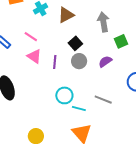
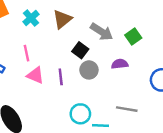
gray arrow: (103, 22) -> (102, 32), moved, turned 144
pink line: (31, 37) -> (26, 53), turned 56
purple semicircle: (105, 62) -> (120, 64), turned 40

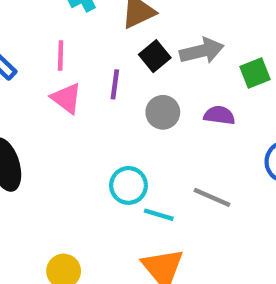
gray arrow: (102, 32) -> (202, 51), turned -60
black square: (80, 50) -> (155, 56), moved
purple line: (61, 77) -> (115, 84), moved

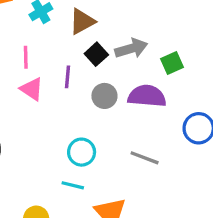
purple semicircle: (219, 115) -> (147, 96), size x1.6
cyan line: (159, 215) -> (73, 185), moved

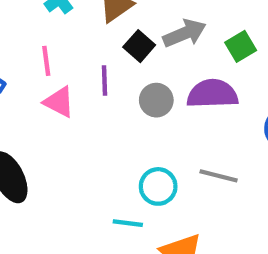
cyan circle: (82, 152) -> (158, 186), moved

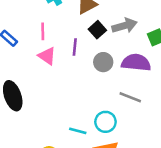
gray line: (219, 176) -> (130, 97), moved
cyan circle: (158, 186) -> (105, 122), moved

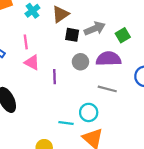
black square: (97, 30) -> (72, 35), turned -32
purple line: (75, 47) -> (54, 77), moved

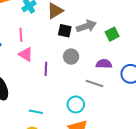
purple semicircle: (109, 59) -> (104, 64), moved, size x0.7
cyan line: (66, 123) -> (36, 112), moved

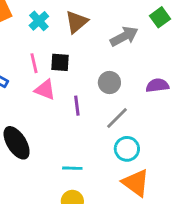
black square: (65, 31) -> (60, 62), moved
green square: (112, 34) -> (160, 17), moved
gray line: (94, 83) -> (117, 118), moved, turned -54

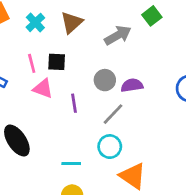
purple semicircle: (157, 85) -> (132, 85), moved
cyan circle: (127, 149) -> (110, 147), moved

